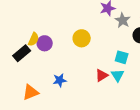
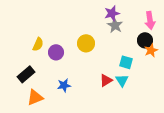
gray star: (123, 20) -> (115, 25), moved
purple circle: (45, 43) -> (56, 52), moved
black rectangle: (22, 53) -> (26, 74), moved

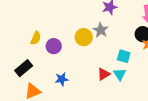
gray star: (115, 25) -> (101, 30), moved

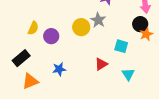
cyan triangle: (120, 74) -> (128, 74), moved

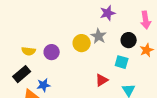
black circle: (140, 24) -> (129, 40), moved
yellow semicircle: (33, 28) -> (29, 51), moved, turned 72
blue star: (59, 69) -> (44, 85), moved

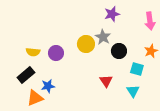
black circle: (129, 40) -> (119, 51), moved
cyan square: (122, 62) -> (137, 69), moved
red triangle: (102, 80) -> (106, 81), turned -32

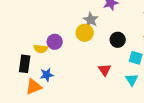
gray star: (103, 37) -> (91, 20), moved
yellow semicircle: (33, 52) -> (41, 49), moved
black rectangle: (26, 75) -> (25, 64), turned -42

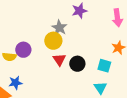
black circle: (118, 40) -> (77, 64), moved
red triangle: (105, 70) -> (59, 60), moved

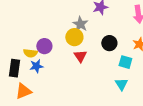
black circle: (77, 64) -> (109, 43), moved
blue star: (15, 83) -> (36, 66), moved

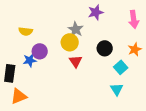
yellow semicircle: (30, 53) -> (26, 31), moved
cyan square: (125, 62) -> (121, 67), turned 32
blue star: (36, 66) -> (30, 60), moved

